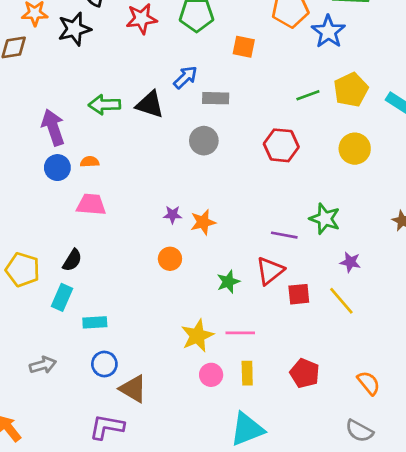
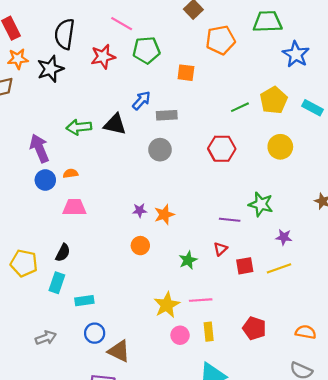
blue star: (328, 32) -> (296, 54), moved
red triangle: (270, 271) -> (220, 249), size x0.6
yellow line: (341, 301) -> (279, 268), turned -65
orange semicircle: (369, 383) -> (306, 332), turned -36

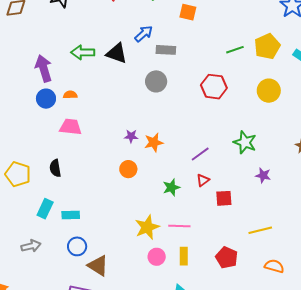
purple line: (230, 220) -> (200, 154), moved, turned -48
black semicircle: (63, 253) -> (55, 168), turned 138
yellow line: (279, 268) -> (260, 230), moved
cyan rectangle: (57, 283) -> (45, 209), moved

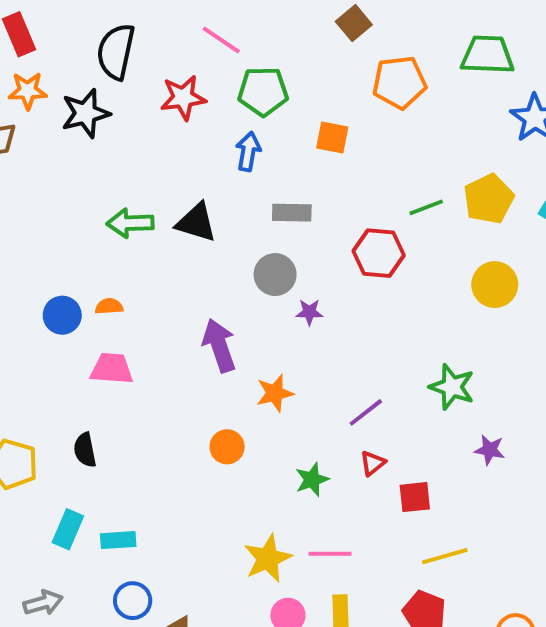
blue arrow: (144, 34) -> (248, 151), moved, turned -36
purple arrow: (44, 68) -> (219, 345), moved
red hexagon: (214, 87) -> (379, 253), moved
purple star: (131, 136) -> (309, 312), moved
yellow line: (260, 230) -> (445, 556), moved

